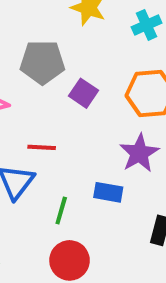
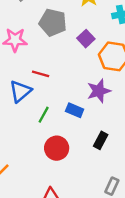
purple square: (84, 93) -> (86, 39), moved
red circle: (70, 260) -> (57, 148), moved

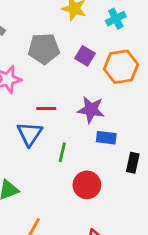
purple star: (99, 91) -> (91, 110), moved, turned -30
blue rectangle: (75, 110) -> (106, 138), moved

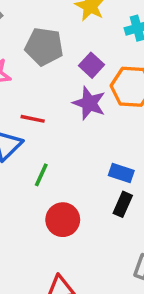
purple star: (91, 110) -> (89, 103), moved
blue rectangle: (106, 138) -> (121, 173), moved

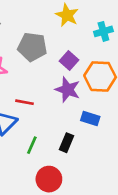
blue rectangle: (121, 173) -> (90, 118), moved
black rectangle: (123, 204) -> (67, 143), moved

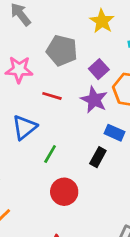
red line: (25, 102) -> (52, 96), moved
black rectangle: (67, 143) -> (98, 157), moved

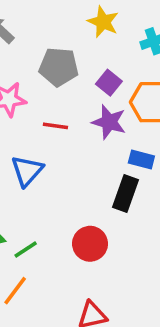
green line: (50, 154) -> (26, 249), moved, turned 36
black rectangle: (98, 157) -> (126, 193), size x1.4

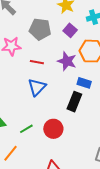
purple square: (109, 83) -> (70, 30), moved
blue triangle: (27, 171) -> (37, 87), moved
green line: (26, 249) -> (26, 129), moved

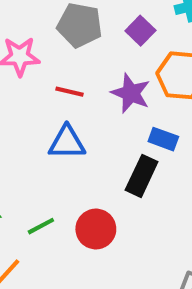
blue triangle: (37, 87) -> (67, 143), turned 42

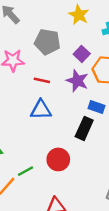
purple square: (140, 31) -> (82, 54), moved
green line: (41, 226) -> (26, 171), moved

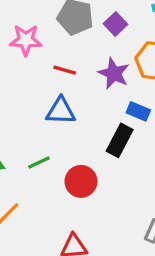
purple square: (82, 54) -> (115, 24), moved
green line: (26, 171) -> (39, 162), moved

